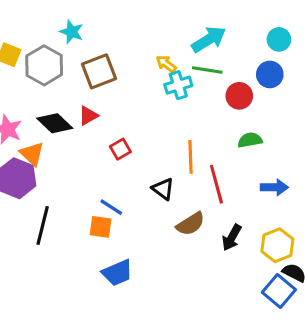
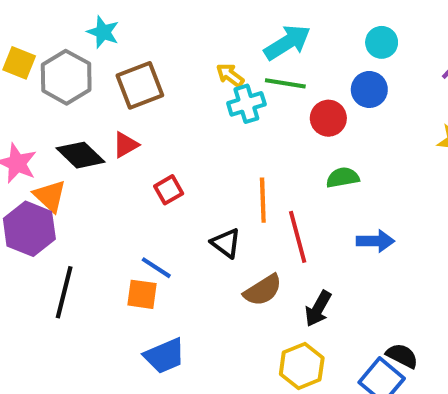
yellow hexagon: (277, 245) -> (302, 366), moved

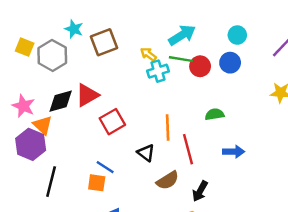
brown square: (140, 85) -> (104, 42), moved
red circle: (328, 118) -> (200, 66), moved
red triangle: (126, 145) -> (87, 95), size x1.5
black diamond: (81, 155) -> (61, 101), turned -60
red square: (169, 190) -> (112, 122), size x1.5

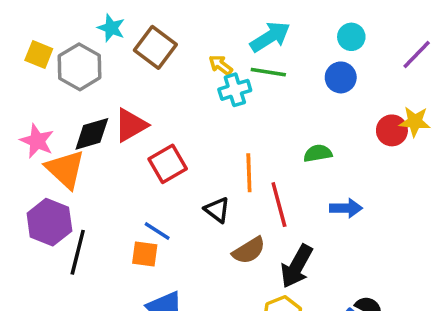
brown square: (104, 42) -> (155, 47), turned -32
red circle: (200, 66) -> (392, 130), moved
orange triangle: (43, 125) -> (65, 169), size x1.4
purple hexagon: (31, 144) -> (49, 222), moved
black arrow: (200, 191) -> (297, 266), size x1.4

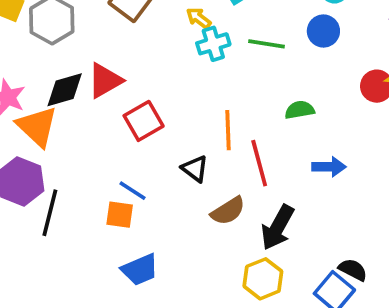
green line: (268, 72) -> (267, 44), moved

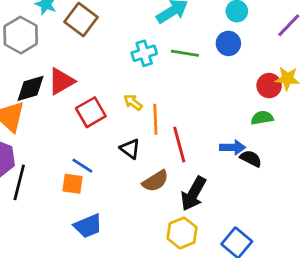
yellow arrow: (199, 18) -> (133, 102), moved
green semicircle: (300, 110) -> (262, 118), moved
black semicircle: (353, 270) -> (251, 159), moved

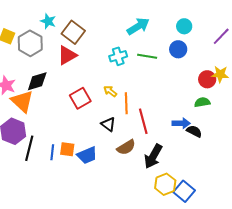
red triangle: (61, 81) -> (67, 55), moved
blue line: (82, 166) -> (52, 152), moved, turned 63
blue trapezoid: (88, 226) -> (87, 155), moved
yellow hexagon: (182, 233) -> (165, 184), moved

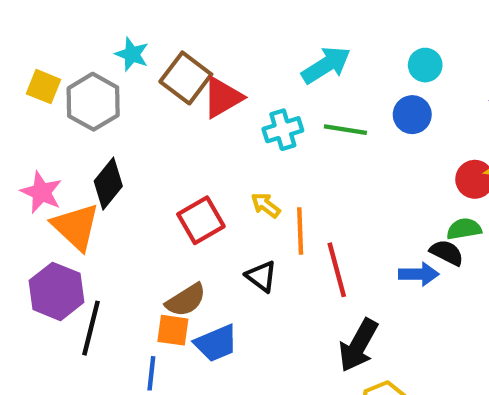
red triangle: (67, 55) -> (223, 97), moved
black diamond: (37, 81) -> (108, 184), turned -35
black semicircle: (194, 131) -> (447, 253), moved
brown semicircle: (126, 147) -> (186, 300), moved
blue line: (52, 152) -> (151, 373), moved

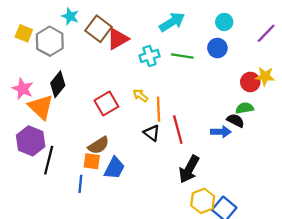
black triangle: (261, 276) -> (152, 133), moved
blue trapezoid: (216, 343) -> (114, 168), turned -40

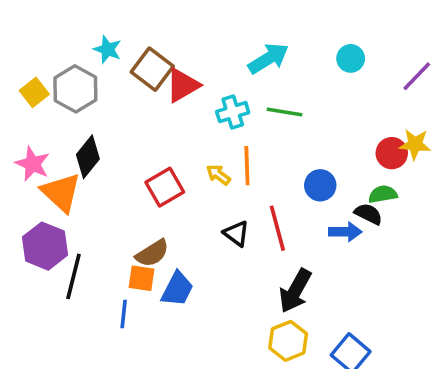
yellow square: (24, 33) -> (34, 92), moved, turned 30
blue circle: (217, 48) -> (320, 185), moved
orange line: (159, 109) -> (247, 166), moved
yellow hexagon: (203, 201) -> (288, 341), moved

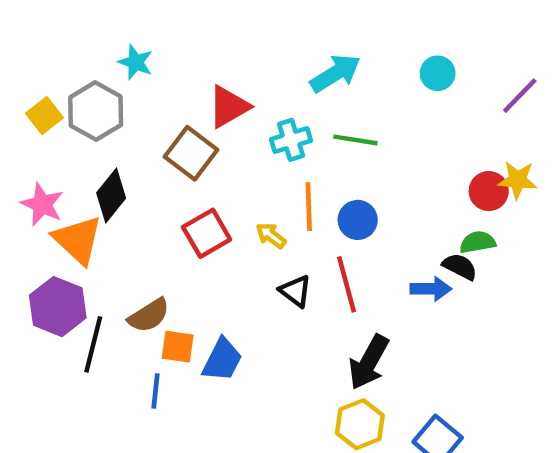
brown square: (152, 69) -> (191, 153), moved
yellow arrow: (218, 175) -> (271, 235), moved
blue circle: (320, 185) -> (358, 220), moved
brown semicircle: (152, 253) -> (149, 315), moved

